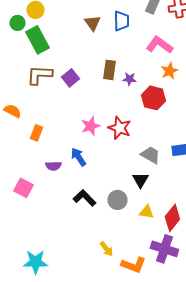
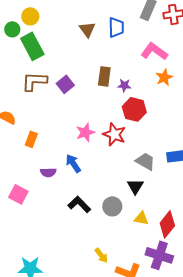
red hexagon: (153, 98) -> (134, 109), moved

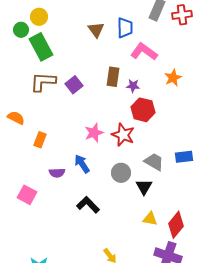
pink L-shape: (154, 51) -> (144, 52), moved
gray circle: (112, 206) -> (121, 173), moved

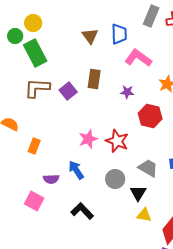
brown rectangle: (113, 77) -> (94, 79), moved
red hexagon: (143, 110) -> (150, 116), moved
pink square: (27, 195) -> (34, 201), moved
yellow triangle: (150, 219) -> (144, 215), moved

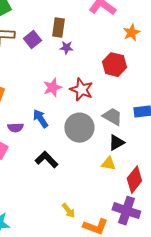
purple star: (127, 92) -> (66, 48), moved
gray circle: (115, 179) -> (79, 128), size x1.5
black triangle: (138, 193) -> (116, 143), moved, turned 30

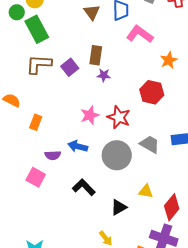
blue arrow: (40, 119) -> (78, 146), turned -42
black triangle: (116, 143) -> (119, 207), moved

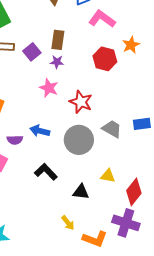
purple star: (104, 75) -> (57, 62), moved
red hexagon: (152, 92) -> (105, 59), moved
pink star: (90, 115) -> (49, 88), moved, turned -30
black triangle: (119, 207) -> (81, 192), turned 36

